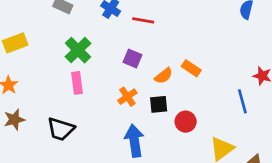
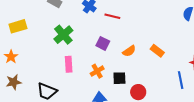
orange rectangle: (191, 68) -> (157, 51), moved
orange semicircle: (164, 76) -> (129, 51), moved
pink rectangle: (77, 83) -> (69, 64), moved

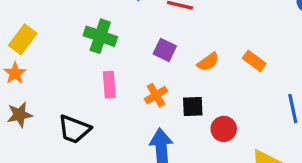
yellow rectangle: (18, 26) -> (23, 39), moved, turned -36
green cross: (63, 35) -> (100, 36), turned -30

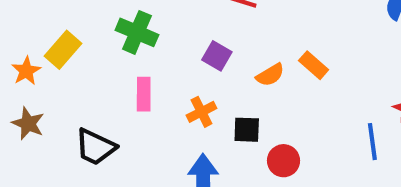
yellow rectangle: (23, 39) -> (63, 50), moved
orange rectangle: (254, 61) -> (314, 65), moved
brown star: (20, 115) -> (28, 124), turned 30

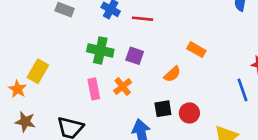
green cross: (137, 32) -> (100, 50), moved
orange semicircle: (270, 75) -> (172, 74), moved
orange cross: (201, 112) -> (123, 86), moved
black square: (247, 130) -> (163, 109), moved

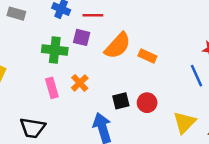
orange rectangle: (196, 50) -> (147, 56), moved
purple square: (135, 56) -> (82, 37), moved
orange semicircle: (172, 74) -> (118, 46), moved, size x1.6

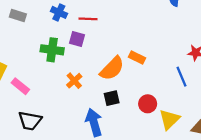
orange semicircle: (118, 46) -> (112, 68), moved
pink rectangle: (52, 88) -> (20, 86), moved, turned -36
red circle: (147, 103) -> (148, 104), moved

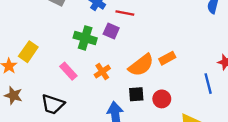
orange rectangle: (137, 58) -> (167, 58), turned -63
pink rectangle: (20, 86) -> (68, 71), moved
red circle: (148, 104) -> (162, 99), moved

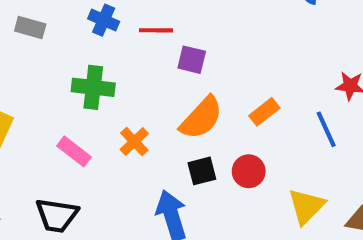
purple square: (111, 31) -> (192, 60), moved
orange rectangle: (167, 58) -> (264, 112), moved

